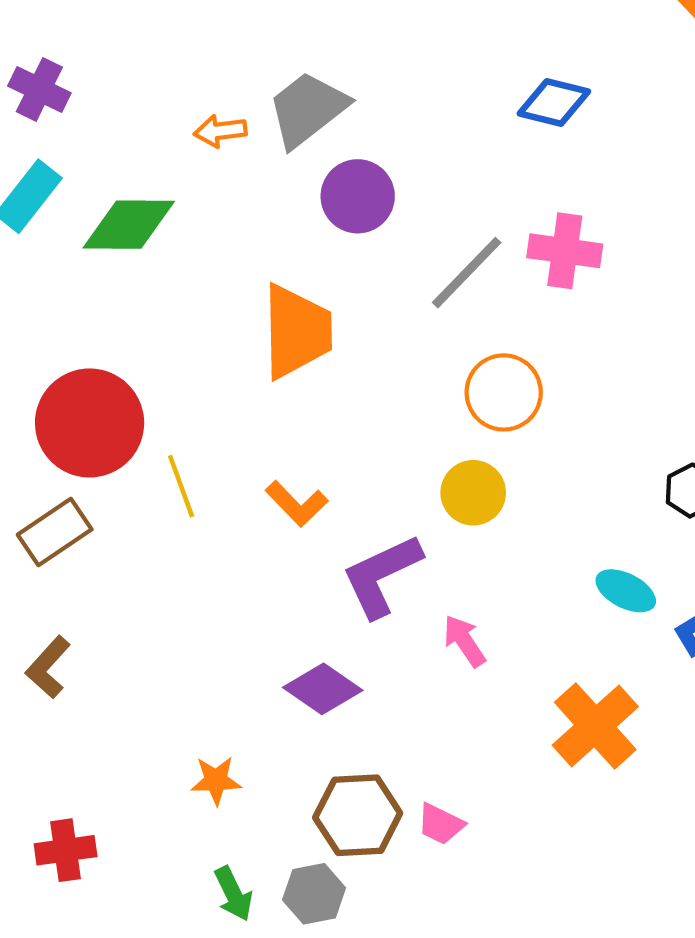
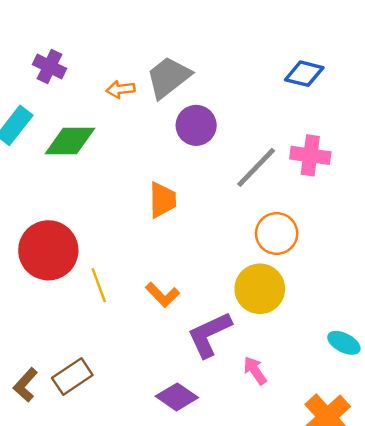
purple cross: (39, 89) -> (50, 66), moved
orange trapezoid: (297, 331) -> (162, 200), size x0.7
yellow circle: (473, 493) -> (260, 289), size x1.4
brown rectangle: (55, 532) -> (72, 376), moved

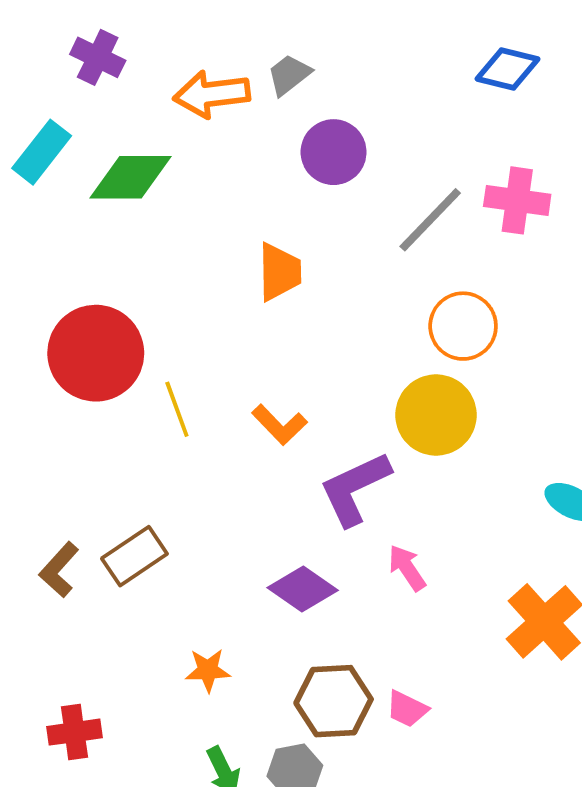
gray trapezoid: (168, 77) -> (289, 75), size x0.6
orange arrow: (120, 89) -> (212, 94), size x1.6
pink arrow: (255, 370) -> (407, 568), moved

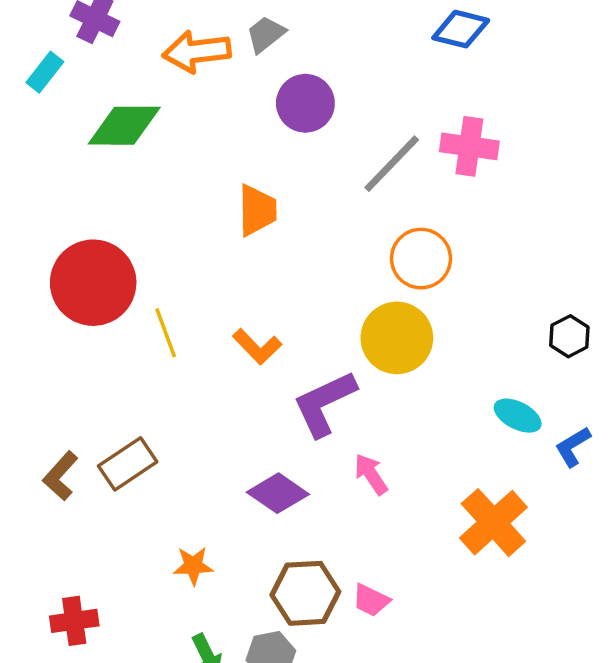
cyan rectangle: (42, 152) -> (45, 72), moved, size x0.7

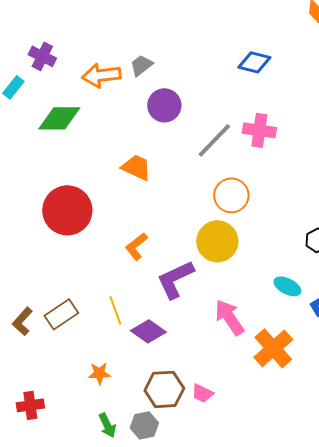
orange trapezoid: (257, 210) -> (136, 167), turned -64
red circle: (93, 283) -> (67, 210), moved
yellow line: (166, 333) -> (115, 310), moved
orange L-shape: (257, 347) -> (136, 246), turned 96
pink arrow: (371, 474) -> (229, 317), moved, size x1.5

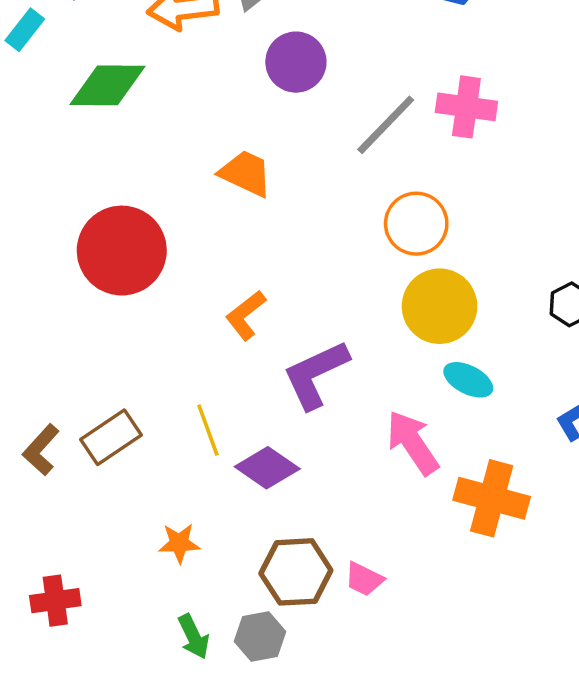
yellow circle: (217, 241) -> (440, 306), moved
cyan ellipse: (287, 286) -> (468, 380), moved
orange cross: (273, 348) -> (492, 498), turned -33

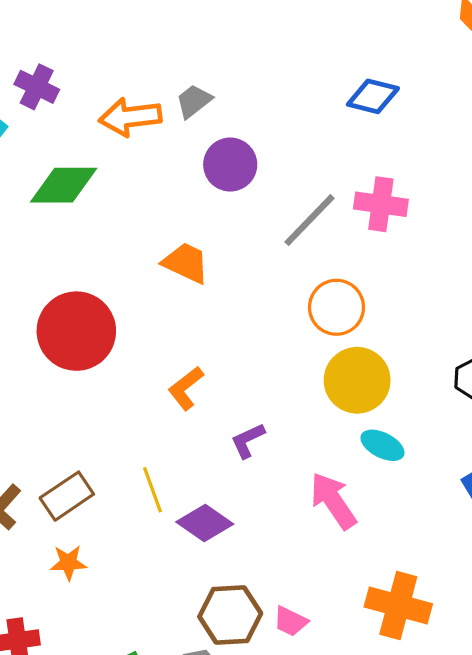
purple L-shape: (316, 374) -> (248, 441), size x0.6
orange cross: (492, 498) -> (398, 605), moved
orange star: (179, 543) -> (68, 563), moved

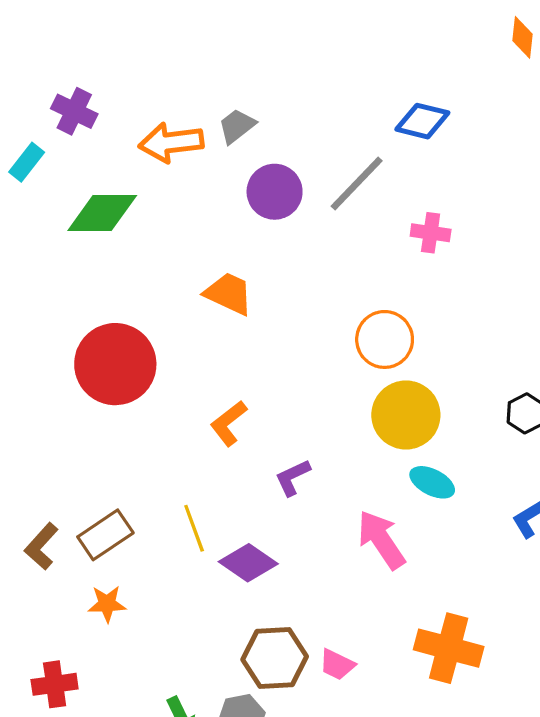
pink cross: (381, 204) -> (431, 233), size x0.7
gray line: (309, 220) -> (357, 183), moved

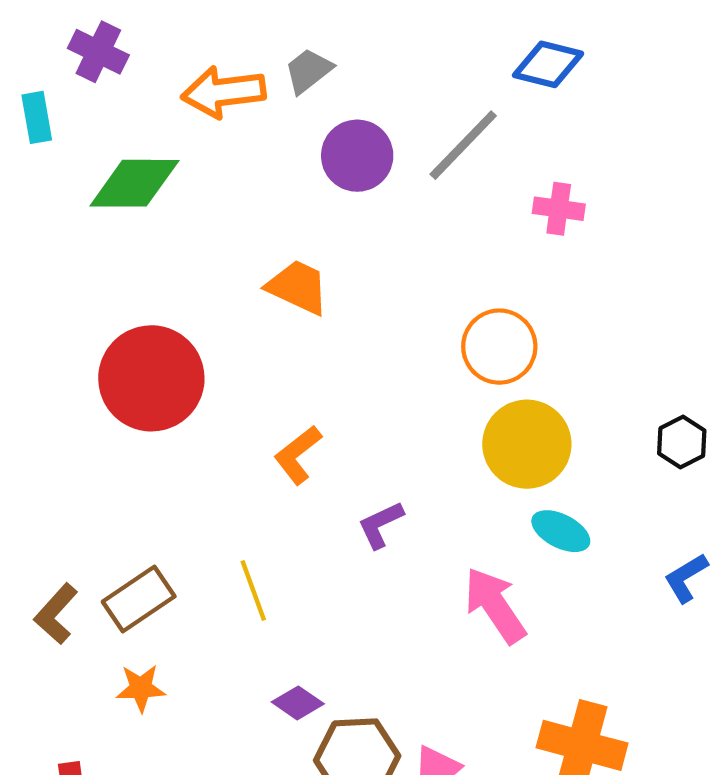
cyan rectangle: (27, 162) -> (37, 117), turned -48
purple diamond: (248, 563) -> (298, 703), moved, size x0.7

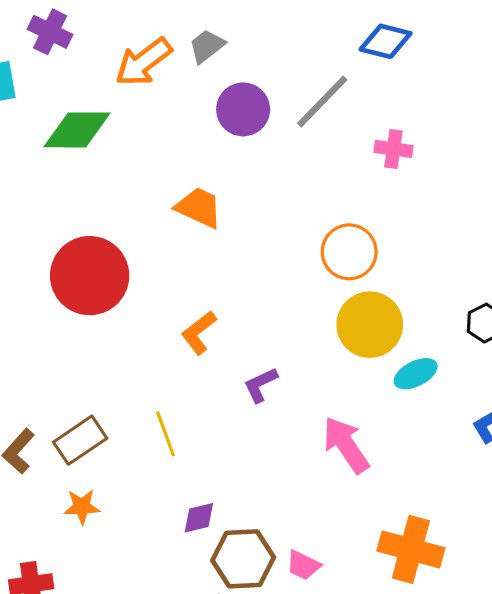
orange arrow: (224, 92) -> (143, 62), turned -30
cyan ellipse: (561, 531) -> (416, 374), moved, turned -54
purple diamond: (298, 703) -> (199, 518), turned -48

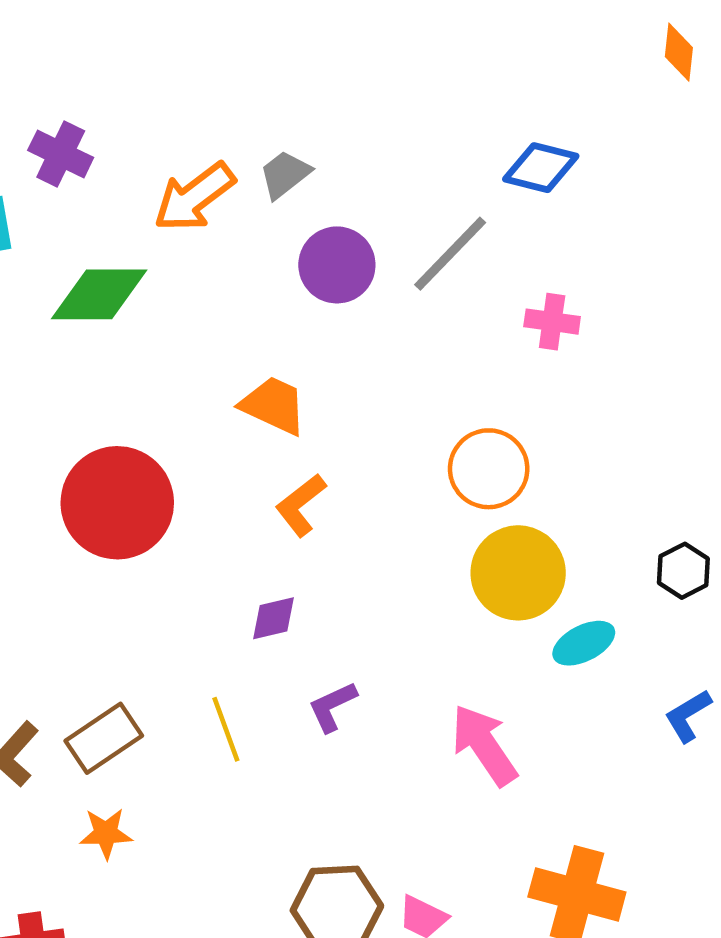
orange L-shape: (199, 333) -> (301, 505), moved
purple L-shape: (261, 385) -> (332, 707), moved
purple diamond: (199, 518) -> (274, 618), moved

